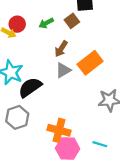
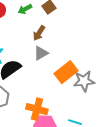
orange rectangle: (90, 63) -> (66, 72), moved

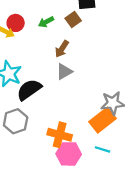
orange rectangle: (66, 72) -> (103, 120), moved

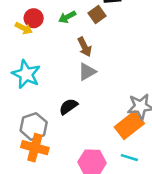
brown arrow: (62, 49) -> (85, 47), turned -60
black semicircle: (29, 90) -> (68, 107), moved, size x0.7
orange cross: (60, 135) -> (35, 148), moved

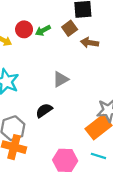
red circle: (34, 18) -> (24, 29), moved
brown arrow: (85, 47) -> (90, 43), moved, turned 126

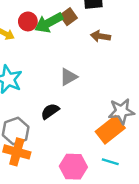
brown square: (70, 28) -> (68, 17), moved
green arrow: (43, 30) -> (49, 23), size x1.6

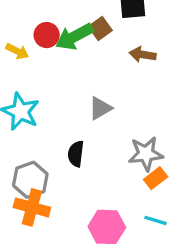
black semicircle: (50, 111) -> (76, 154), turned -48
gray star: (121, 111) -> (146, 154), moved
orange rectangle: (110, 130) -> (156, 178), size x0.6

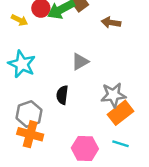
orange rectangle: (156, 178) -> (121, 113), size x1.5

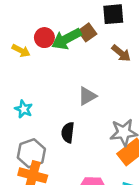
brown arrow: (111, 22) -> (121, 53), turned -150
cyan star: (22, 64) -> (24, 109), moved, size x0.6

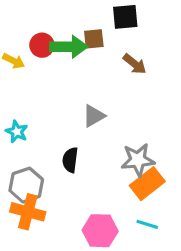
brown square: (87, 32) -> (94, 39), turned 30
green arrow: (66, 39) -> (69, 47), turned -152

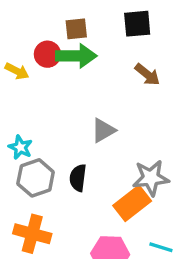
brown square: (94, 39) -> (76, 29), moved
orange rectangle: (147, 184) -> (132, 203), moved
gray hexagon: (26, 185) -> (36, 178), moved

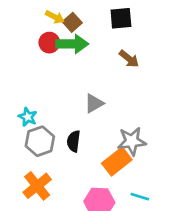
brown square: (76, 29) -> (72, 22), turned -36
yellow arrow: (17, 71) -> (55, 17), moved
orange cross: (32, 234) -> (37, 186), turned 36

